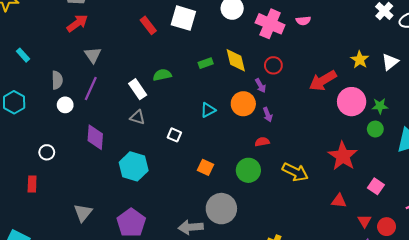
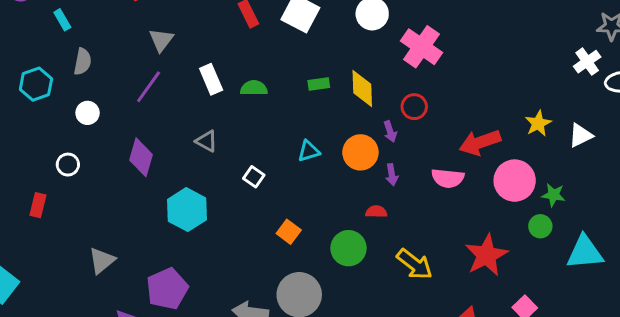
pink semicircle: (303, 21) -> (448, 178), moved, size x1.5
gray semicircle: (57, 80) -> (83, 62), moved
white rectangle: (138, 89) -> (211, 79), moved
white circle: (65, 105) -> (88, 113), moved

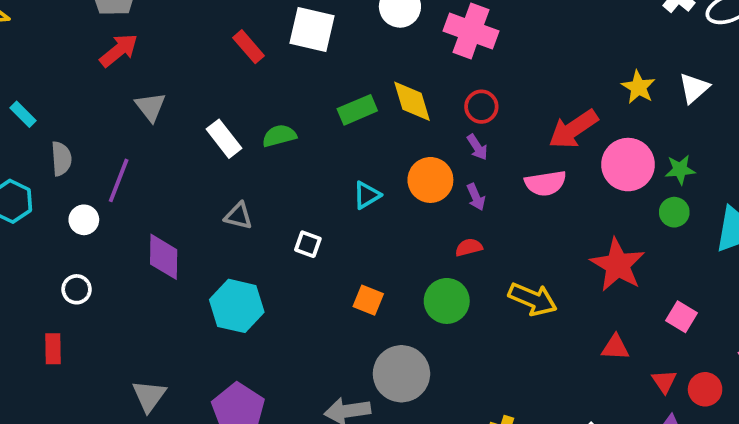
green rectangle: (319, 84) -> (357, 110), size x1.4
purple line: (149, 87) -> (119, 180), moved
purple arrow: (390, 132) -> (477, 147), moved

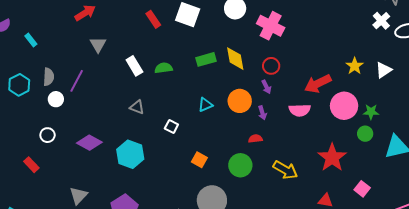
gray semicircle: (61, 159) -> (49, 77), moved
purple diamond: (164, 257) -> (89, 143), moved, turned -70
red rectangle: (53, 349) -> (31, 165), turned -49

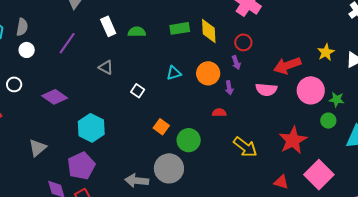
purple line: (77, 81) -> (67, 43), moved
cyan hexagon: (130, 154) -> (91, 128), moved
green circle: (240, 165) -> (189, 140), moved
pink square: (362, 189) -> (319, 175), size x1.8

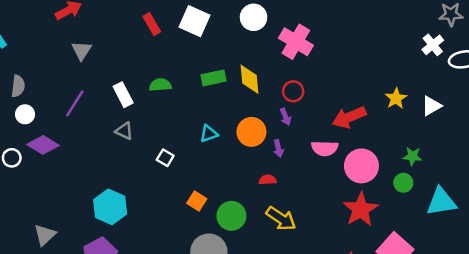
white rectangle: (108, 26) -> (123, 95), moved
pink circle: (311, 90) -> (361, 166), moved
purple diamond: (55, 97) -> (43, 145), moved
yellow arrow: (245, 147) -> (281, 219), moved

